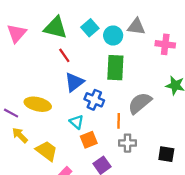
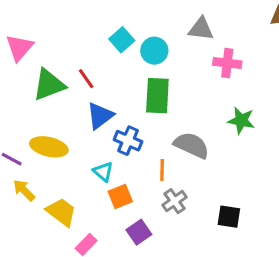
gray triangle: (136, 27) -> (201, 29), moved
green triangle: (55, 28) -> (49, 85), moved, turned -35
gray semicircle: (140, 103) -> (192, 145), turned 65
gray cross: (128, 143) -> (175, 201), turned -35

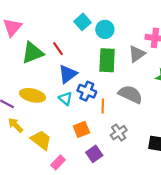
gray triangle: (201, 29) -> (137, 54), moved, turned -42
orange line: (162, 170) -> (103, 106), moved
cyan triangle: (103, 172) -> (66, 99), moved

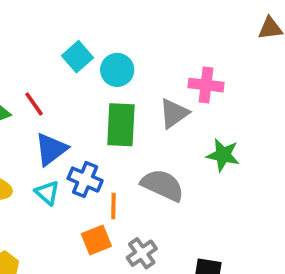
orange square: (81, 129) -> (96, 240), moved

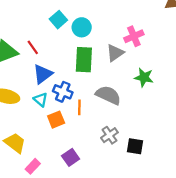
pink cross: (206, 85) -> (134, 36), turned -30
orange square: (96, 240) -> (56, 120), moved
gray cross: (142, 253) -> (109, 135), moved

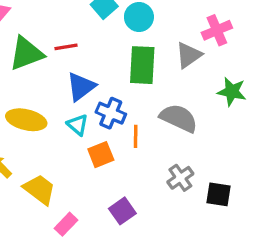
red line: (33, 47) -> (66, 47), turned -64

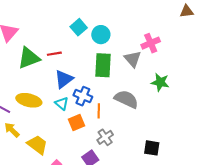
gray triangle: (189, 55) -> (133, 59), turned -36
gray cross: (180, 178) -> (105, 137), moved

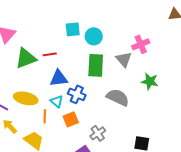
cyan square: (79, 27) -> (73, 29), turned 35
blue triangle: (64, 79) -> (59, 78), turned 30
orange line: (99, 111) -> (45, 116), moved

